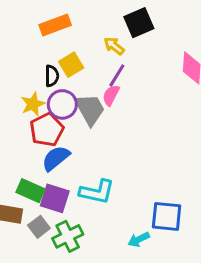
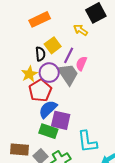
purple line: (117, 75) -> (69, 55), moved
green rectangle: (30, 191) -> (48, 131), moved
cyan L-shape: (97, 192) -> (87, 142), moved, turned 75
purple square: (55, 198) -> (61, 120), moved

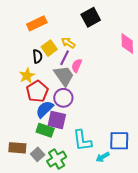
yellow arrow: (81, 30) -> (68, 43), moved
purple circle: (49, 73) -> (63, 98), moved

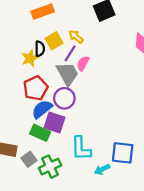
yellow star: (27, 76) -> (30, 58), moved

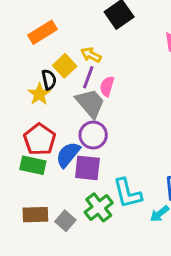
red pentagon: (36, 88) -> (40, 139), moved
green rectangle: (40, 133) -> (33, 165), moved
green cross: (50, 167) -> (99, 207), moved

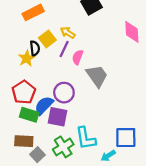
gray trapezoid: (90, 103) -> (97, 76), moved
green rectangle: (33, 165) -> (29, 115), moved
brown rectangle: (35, 215) -> (24, 141), moved

